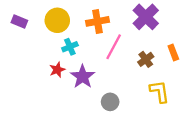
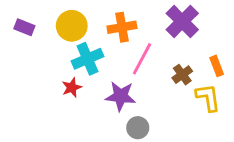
cyan cross: (70, 47) -> (88, 59), size x1.5
purple star: (83, 77) -> (121, 96), moved, turned -30
yellow L-shape: (160, 92) -> (208, 98), moved

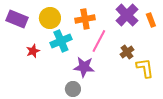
purple rectangle: (24, 27) -> (17, 19), size x1.5
orange rectangle: (217, 66) -> (151, 20), moved
red star: (72, 88) -> (33, 51), moved
gray circle: (138, 128) -> (73, 89), moved

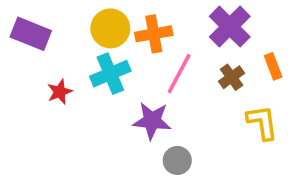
yellow circle: (50, 18) -> (110, 28), moved
orange rectangle: (151, 20) -> (273, 66), moved
brown cross: (127, 52) -> (232, 77), moved
gray circle: (73, 89) -> (177, 160), moved

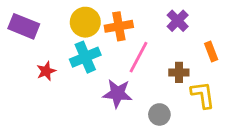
purple cross: (230, 27) -> (178, 21), size x0.7
brown cross: (232, 77) -> (179, 72), moved, turned 36
gray circle: (177, 160) -> (159, 114), moved

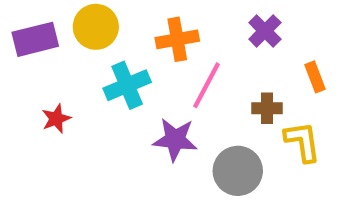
yellow circle: (85, 22) -> (96, 27), moved
purple rectangle: (24, 26) -> (35, 39), turned -36
red star: (46, 71) -> (56, 119), moved
gray circle: (159, 114) -> (238, 171), size x1.5

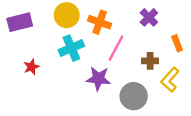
yellow circle: (96, 27) -> (67, 15), moved
orange cross: (177, 39) -> (100, 22), turned 30
yellow L-shape: (302, 142) -> (170, 80), turned -130

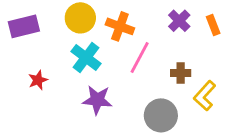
orange rectangle: (177, 43) -> (213, 25), moved
cyan cross: (71, 48) -> (86, 57), turned -30
purple star: (98, 79) -> (97, 100), moved

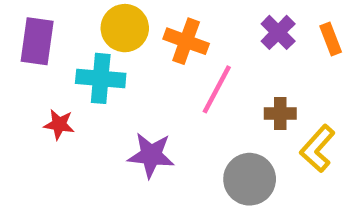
purple rectangle: (24, 26) -> (37, 41), turned -68
cyan cross: (86, 57) -> (101, 78), moved, turned -32
red star: (38, 80) -> (59, 124), turned 30

